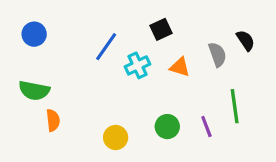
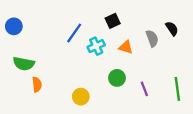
blue circle: (34, 34) -> (14, 26), moved
green line: (235, 106) -> (177, 89), moved
green circle: (167, 127) -> (117, 78), moved

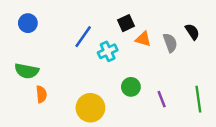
blue circle: (14, 26) -> (28, 23), moved
orange triangle: (126, 47) -> (143, 39), moved
yellow circle: (81, 97) -> (90, 108), size x1.5

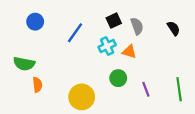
blue circle: (28, 23) -> (35, 22), moved
orange triangle: (143, 39) -> (129, 52), moved
gray semicircle: (170, 43) -> (137, 26), moved
cyan cross: (108, 51) -> (107, 46), moved

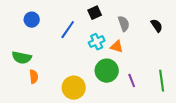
black square: (114, 21) -> (95, 13), moved
green circle: (118, 78) -> (107, 71), size x1.5

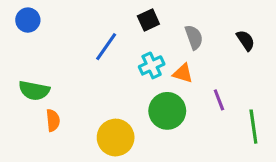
blue circle: (32, 20) -> (28, 20), moved
purple line: (132, 81) -> (219, 100), moved

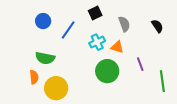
blue circle: (28, 20) -> (43, 21), moved
green semicircle: (34, 91) -> (45, 58), moved
yellow circle: (116, 138) -> (56, 88), moved

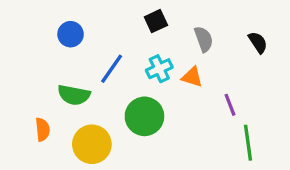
blue line: (68, 30) -> (112, 69), moved
green circle: (107, 71) -> (144, 116), moved
orange semicircle: (34, 77) -> (43, 129), moved
green line: (162, 81) -> (248, 143), moved

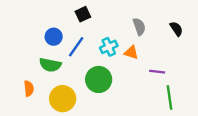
black square: (156, 21) -> (83, 14), moved
blue circle: (71, 34) -> (54, 37), moved
purple line: (230, 105) -> (157, 72), turned -63

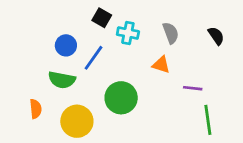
black square: (83, 14) -> (102, 18), turned -35
cyan cross: (109, 47) -> (128, 33), moved, turned 36

